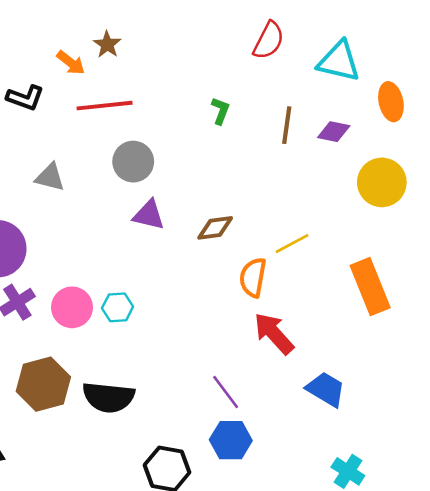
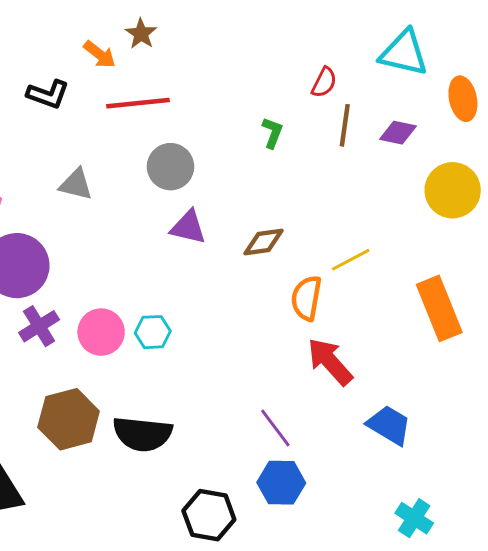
red semicircle: (269, 41) -> (324, 82), moved, size x0.7
green L-shape: (220, 111) -> (272, 133), moved

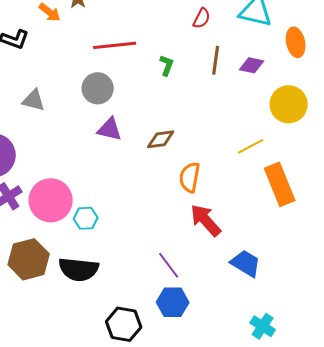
red semicircle: (324, 82) -> (202, 18), moved
red line: (138, 103) -> (115, 45), moved
yellow line: (351, 260) -> (251, 146), moved
pink circle: (101, 332) -> (51, 200), size x1.4
cyan hexagon: (153, 332) -> (86, 218), moved

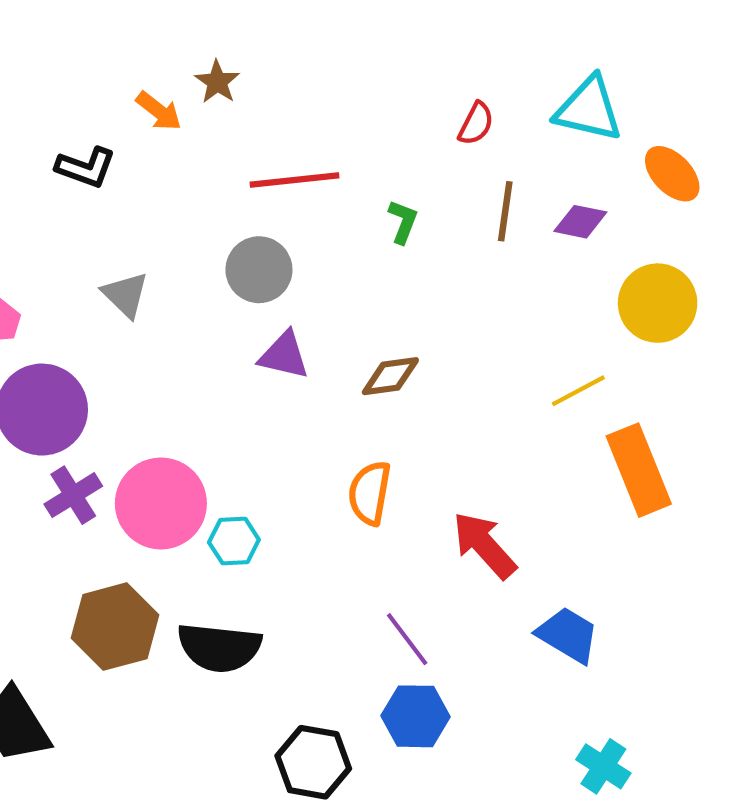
orange ellipse: (296, 42) -> (672, 174), turned -32
gray triangle: (34, 100) -> (125, 295), turned 30
orange semicircle: (190, 177) -> (370, 493), moved

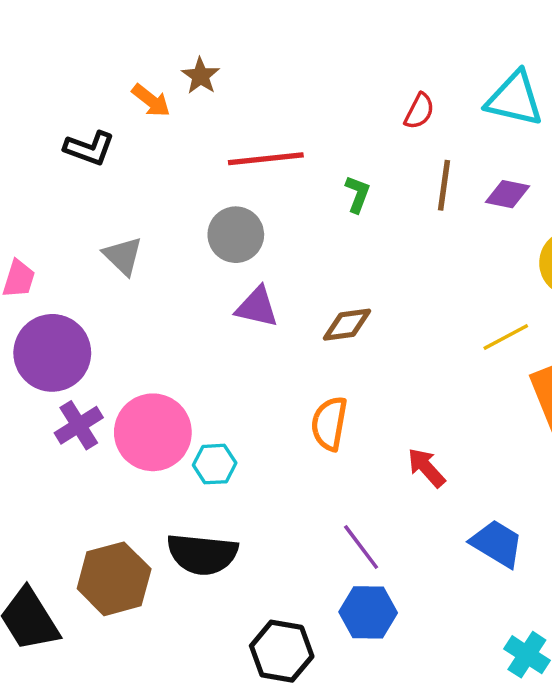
red arrow: (484, 545) -> (426, 468), size x0.7
brown hexagon: (115, 627) -> (114, 579), moved

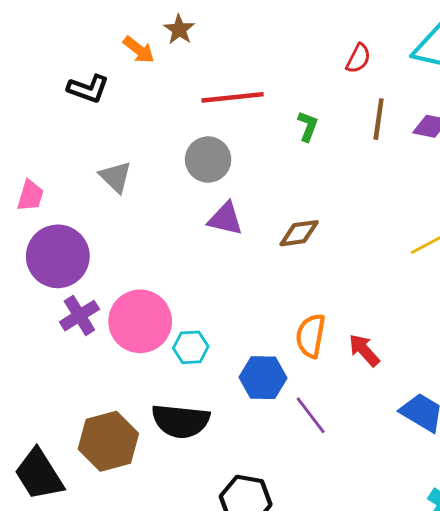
orange semicircle: (329, 424) -> (311, 336), moved
blue hexagon: (368, 612) -> (263, 378), moved

